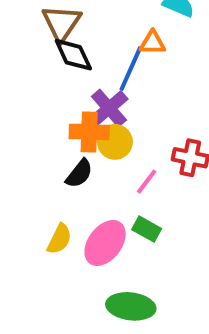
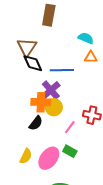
orange triangle: (153, 43) -> (91, 57), moved
blue line: (131, 69) -> (62, 70), turned 65

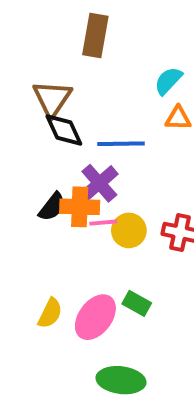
cyan semicircle: (86, 38) -> (168, 81), turned -70
yellow circle: (54, 107) -> (129, 230), moved
black semicircle: (36, 123) -> (52, 207), moved
pink line: (70, 127) -> (103, 223), moved, turned 48

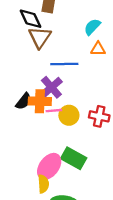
brown triangle: (52, 98) -> (40, 37), moved
black diamond: (64, 130) -> (31, 19), moved
green rectangle: (137, 303) -> (74, 158), size x1.5
yellow semicircle: (50, 313) -> (43, 184), moved, turned -30

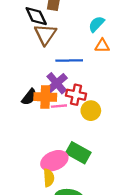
yellow circle: (69, 115) -> (91, 111), moved
red cross: (99, 116) -> (76, 95), moved
pink ellipse: (49, 166) -> (54, 161), turned 30

